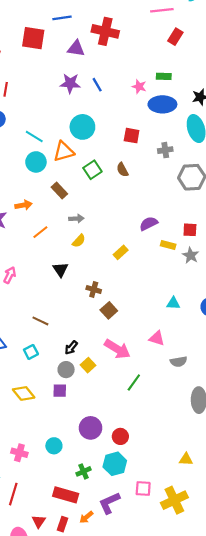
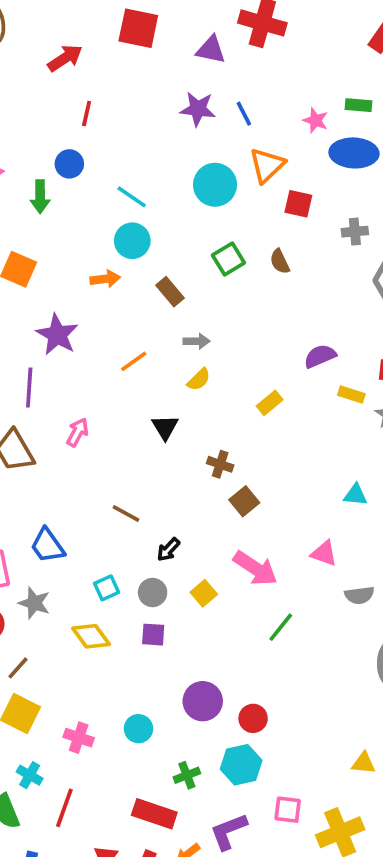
orange triangle: (64, 151) -> (267, 165), moved, turned -30
orange arrow: (24, 205) -> (105, 279), moved
black arrow: (71, 348) -> (168, 550), moved
cyan square: (31, 352) -> (107, 588), moved
gray circle: (66, 370) -> (153, 593), moved

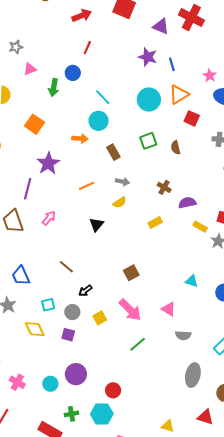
brown cross: (220, 464) -> (164, 187), moved
purple circle: (203, 701) -> (76, 374), moved

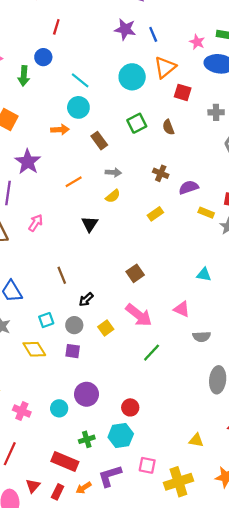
brown line: (66, 267) -> (62, 275), turned 35

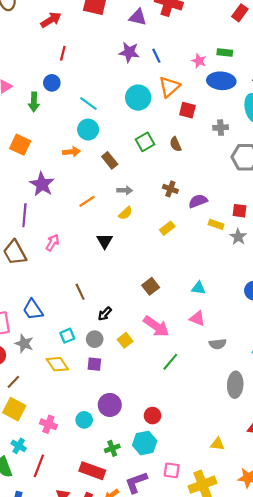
cyan triangle: (204, 275) -> (198, 288), moved

